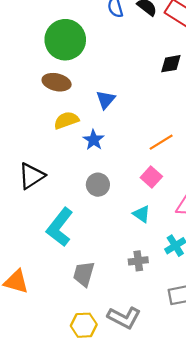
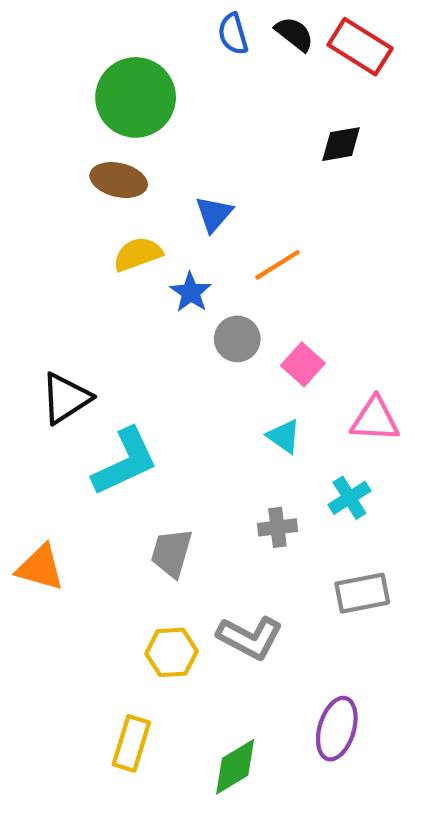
orange line: (161, 142) -> (277, 265), moved
black triangle: (31, 176) -> (66, 398), moved
gray circle: (98, 185) -> (237, 339), moved
cyan L-shape: (60, 227) -> (125, 462), turned -153

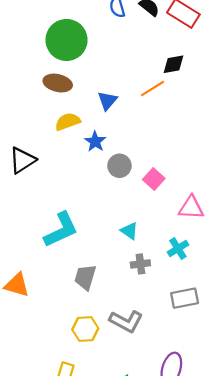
orange line: (277, 265) -> (153, 89), moved
black triangle: (66, 398) -> (22, 160), moved
cyan triangle: (284, 436) -> (129, 231), moved

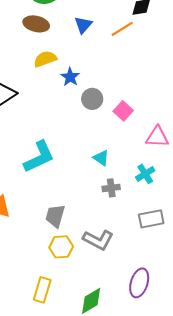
blue triangle: (107, 101) -> (83, 25), moved
gray trapezoid: (85, 277) -> (55, 216), moved

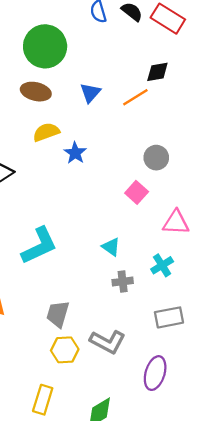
gray circle: (92, 99) -> (156, 158), moved
purple ellipse: (139, 283) -> (155, 373), moved

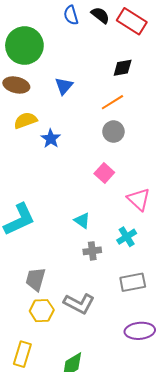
orange line: (135, 97) -> (112, 102), moved
gray circle: (156, 158) -> (113, 132), moved
pink triangle: (176, 222) -> (139, 199), turned 40
purple ellipse: (155, 373) -> (140, 331), moved, turned 68

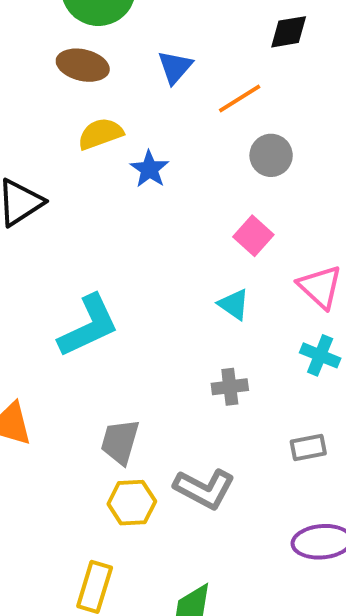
orange line: (112, 102) -> (240, 98), moved
cyan triangle: (82, 221) -> (234, 304), moved
cyan cross: (127, 237) -> (320, 355), moved, turned -36
gray rectangle: (133, 282) -> (308, 448), size x0.7

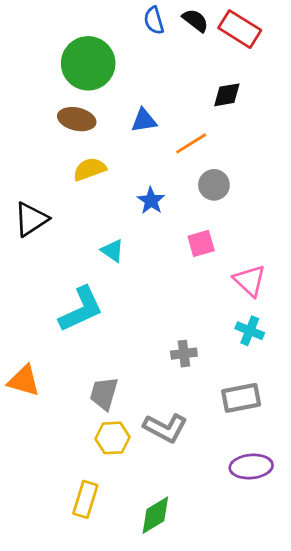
blue triangle: (175, 67) -> (144, 121), turned 40
blue star: (149, 169) -> (151, 201), moved
pink square: (253, 236) -> (201, 243), turned 32
cyan triangle: (234, 304) -> (112, 251), moved
gray rectangle: (308, 448) -> (241, 398), size x1.5

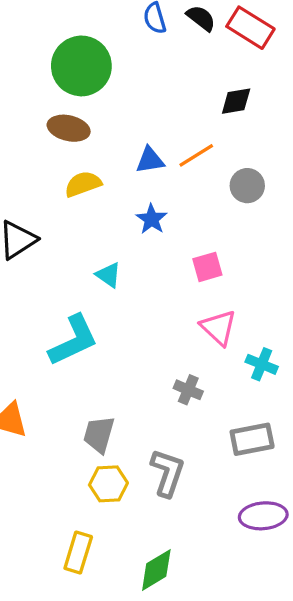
blue triangle: (144, 121) -> (150, 160), moved
gray circle: (214, 185) -> (247, 186), moved
pink triangle: (250, 281) -> (219, 328), moved
gray cross: (184, 354) -> (188, 390), turned 30
gray L-shape: (165, 428) -> (168, 473), turned -99

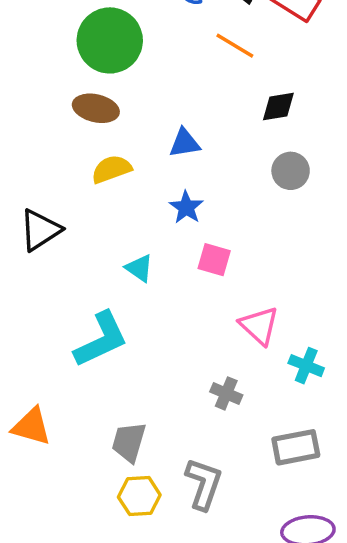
black diamond: (236, 101) -> (278, 107), moved
orange line: (196, 155) -> (235, 46), moved, turned 63
pink square: (207, 267) -> (214, 260), moved, turned 32

